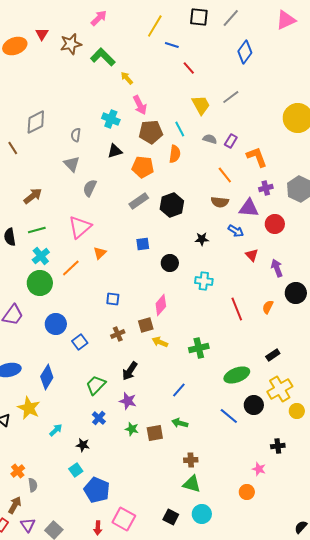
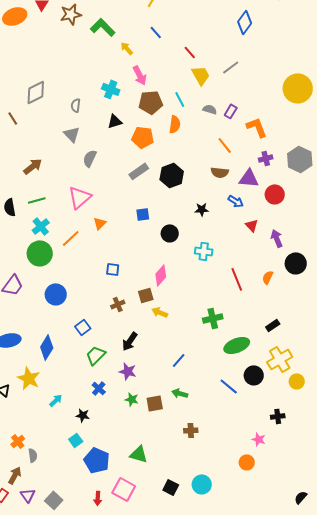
blue line: (172, 45) -> (156, 32), moved, turned 32
red line: (189, 68) -> (190, 52), moved
blue square: (80, 342) -> (83, 327), moved
green cross: (199, 348) -> (213, 318), moved
green triangle: (192, 484) -> (139, 454), moved

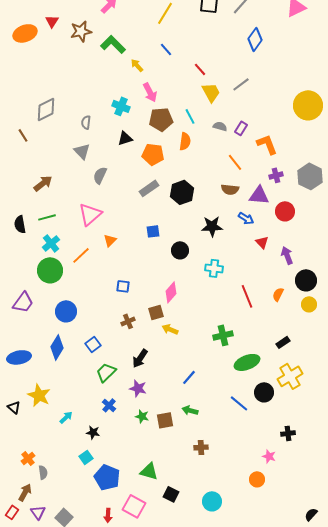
black star: (202, 209) -> (212, 226), size x1.5
blue diamond: (47, 347) -> (57, 347), moved
yellow circle: (297, 381) -> (309, 304), moved
black square: (171, 487) -> (171, 494), moved

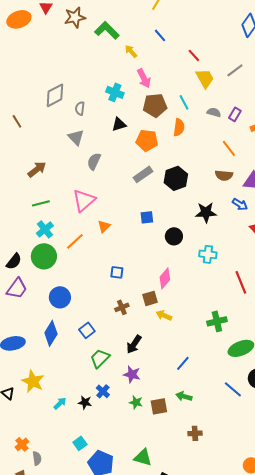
gray diamond: (46, 109) -> (55, 95), moved
black semicircle: (20, 224) -> (14, 261), moved, turned -132
black star: (93, 432) -> (85, 402), moved

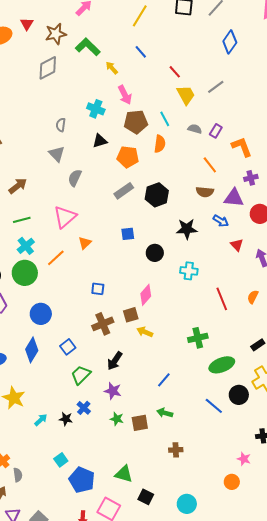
gray diamond: (55, 95) -> (48, 68), moved
brown cross: (122, 307) -> (103, 324), size x1.5

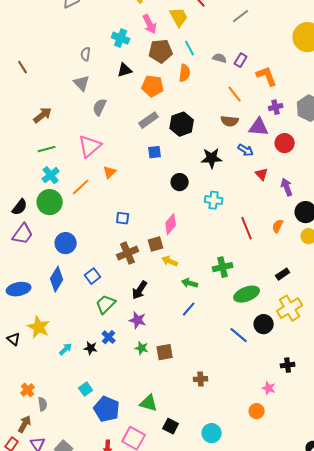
yellow trapezoid: (186, 95) -> (179, 17), moved
blue square: (128, 234) -> (155, 152), moved
green arrow: (165, 413) -> (190, 283), moved

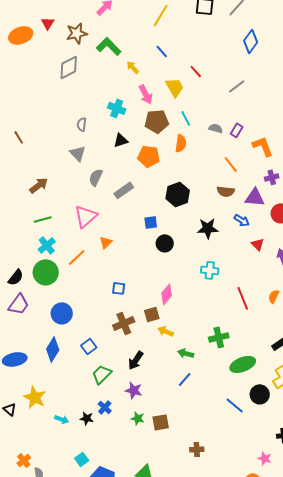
gray rectangle: (149, 120) -> (124, 190), moved
black circle: (180, 182) -> (165, 243), moved
cyan arrow: (66, 349) -> (62, 419), turned 64

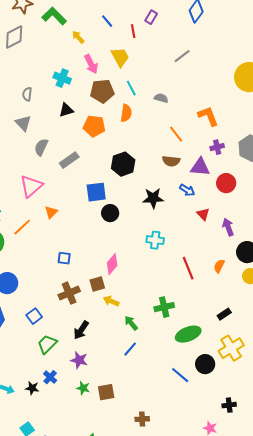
red line: (196, 71) -> (133, 31), moved, turned 32
purple rectangle: (237, 130) -> (151, 17), moved
blue square: (151, 222) -> (96, 192), size x1.5
green arrow: (186, 353) -> (131, 323), turned 35

